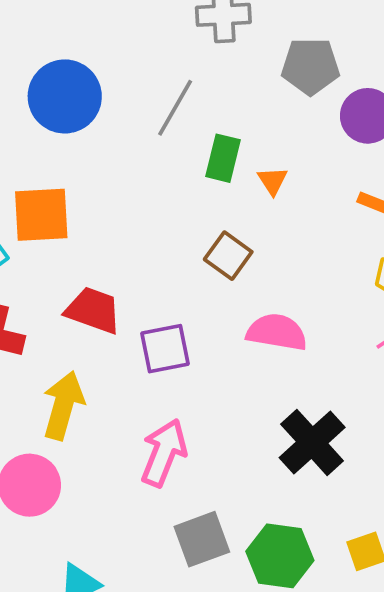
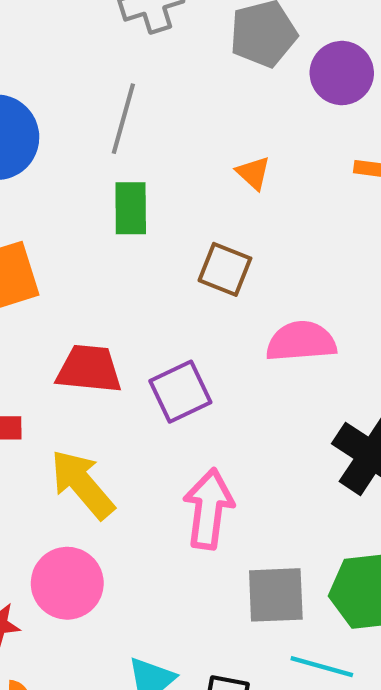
green rectangle: (223, 158) -> (131, 208), moved
yellow arrow: (63, 405) -> (82, 484), turned -42
gray square: (202, 539) -> (276, 595), turned 32

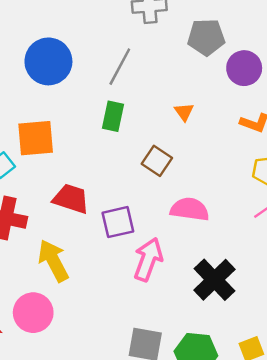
pink arrow: (209, 509) -> (148, 259), moved

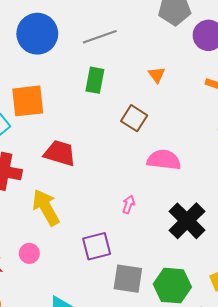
gray line: (120, 67) -> (100, 37), turned 44
purple square: (118, 222) -> (97, 246), moved
pink arrow: (148, 259) -> (129, 204), size x0.5
pink circle: (33, 313) -> (29, 253), size x0.6

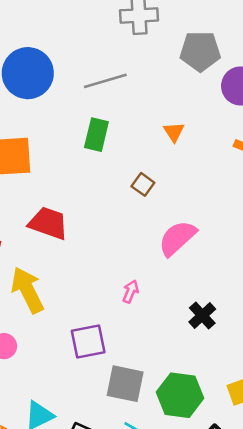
brown square: (134, 118) -> (143, 184), size x0.7
pink semicircle: (164, 160) -> (177, 238), turned -52
black cross: (187, 221) -> (202, 315), size x0.6

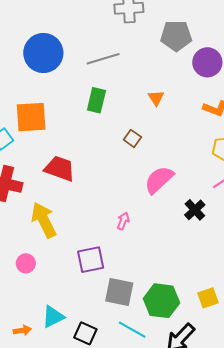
black cross: (202, 315) -> (195, 210), moved

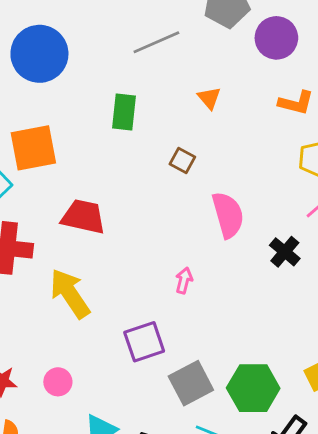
gray line: (103, 59) -> (156, 42), moved
pink semicircle: (159, 180) -> (228, 215), turned 124
pink circle: (26, 263) -> (58, 382), moved
gray square: (119, 292) -> (191, 383), turned -32

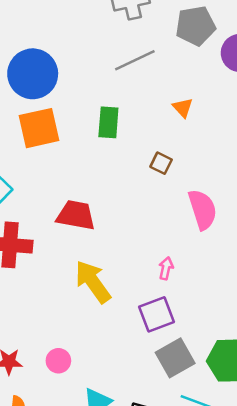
orange square: (33, 148) -> (39, 128), moved
yellow arrow: (70, 293) -> (93, 282), moved
purple square: (144, 342) -> (157, 314), moved

